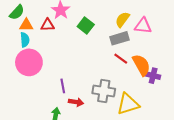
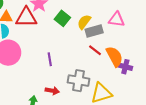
yellow semicircle: (122, 20) -> (84, 22), moved
red triangle: (48, 25) -> (26, 17), size x1.6
purple line: (63, 86) -> (50, 59), moved

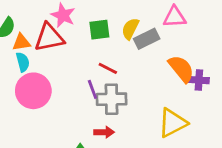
green square: (62, 18) -> (99, 30), turned -35
red line: (95, 50) -> (108, 68), moved
gray cross: (79, 81) -> (112, 99), moved

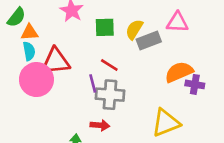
red triangle: (49, 37) -> (56, 61), moved
orange semicircle: (181, 69) -> (179, 72), turned -80

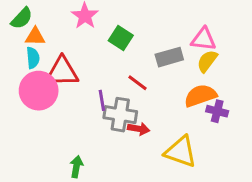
green square: (105, 27) -> (121, 38), turned 30
yellow semicircle: (134, 29) -> (207, 61), moved
red line: (109, 65) -> (137, 83), moved
yellow triangle: (166, 123) -> (181, 152), turned 36
red arrow: (100, 125) -> (139, 129), moved

